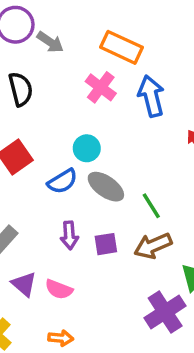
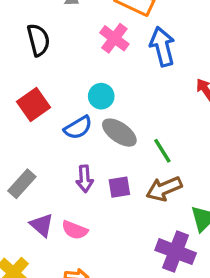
purple cross: (165, 312) -> (176, 252), turned -36

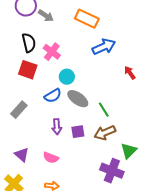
pink cross: (114, 38) -> (52, 52), moved
blue arrow: (162, 47) -> (104, 47), turned 80
red square: (33, 104) -> (28, 70), moved, turned -36
gray rectangle: (22, 184) -> (19, 110), moved
purple triangle: (42, 225) -> (22, 155), moved

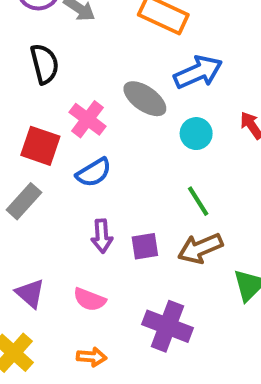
pink cross: (52, 52) -> (88, 119), moved
red square: (28, 70) -> (40, 146), moved
cyan circle: (67, 77) -> (196, 134), moved
gray ellipse: (78, 99) -> (145, 99), moved
purple cross: (112, 171) -> (167, 326), moved

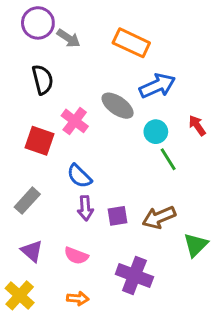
blue semicircle: (94, 172) -> (79, 176), moved, turned 76
gray rectangle: (24, 201) -> (27, 201), moved
green line: (198, 201) -> (168, 159), moved

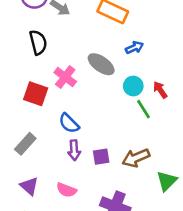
blue arrow: (157, 86) -> (135, 47), size x0.6
red arrow: (197, 126) -> (160, 90), moved

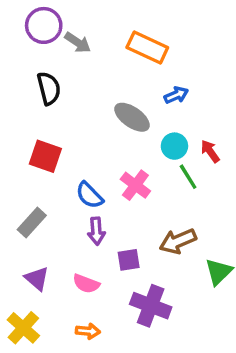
pink cross: (65, 77) -> (135, 185), moved
purple square: (101, 157) -> (129, 260), moved

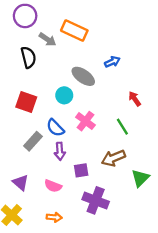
gray arrow: (78, 42) -> (47, 39), moved
orange rectangle: (147, 48) -> (74, 30), moved
cyan circle: (174, 146) -> (64, 95), moved
green line: (188, 177) -> (122, 127), moved
gray rectangle: (32, 222) -> (33, 141), moved

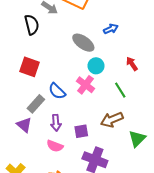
cyan circle: (64, 95) -> (96, 66), moved
purple arrow: (60, 151) -> (56, 123), moved
purple triangle: (21, 183) -> (24, 125), moved

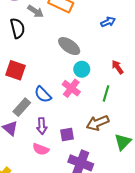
blue arrow: (111, 29) -> (108, 22), moved
green line: (120, 90) -> (106, 93), turned 49

